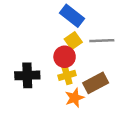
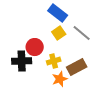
gray line: (102, 41) -> (82, 33), turned 42
red circle: (65, 57) -> (35, 47), moved

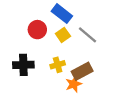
red circle: (35, 47) -> (37, 30), moved
orange star: (60, 79) -> (74, 84), moved

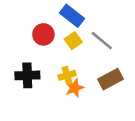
brown rectangle: (82, 71) -> (110, 79), moved
orange star: (74, 84) -> (74, 88), moved

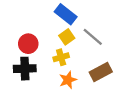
red circle: (43, 34) -> (28, 44), moved
yellow cross: (67, 75) -> (61, 57), moved

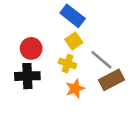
gray line: (93, 37) -> (101, 60), moved
yellow cross: (61, 57) -> (68, 64), turned 35

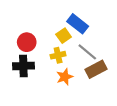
blue rectangle: (73, 16) -> (78, 24), moved
yellow cross: (68, 64) -> (58, 55), turned -32

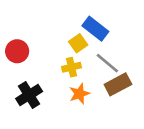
red circle: (27, 42) -> (17, 51), moved
black cross: (23, 66) -> (29, 95), moved, turned -30

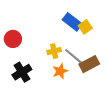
yellow square: (78, 43) -> (85, 27), moved
gray line: (107, 63) -> (73, 56), moved

